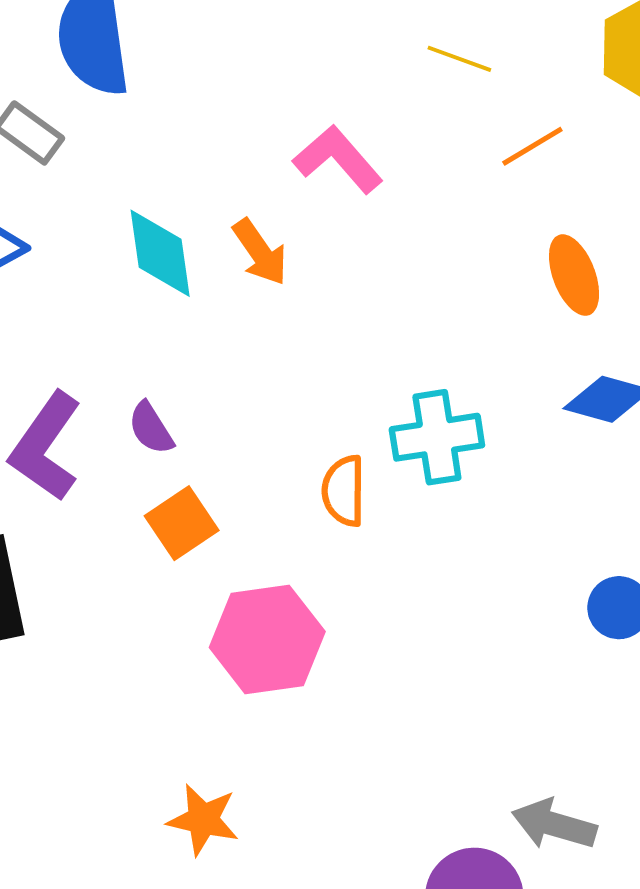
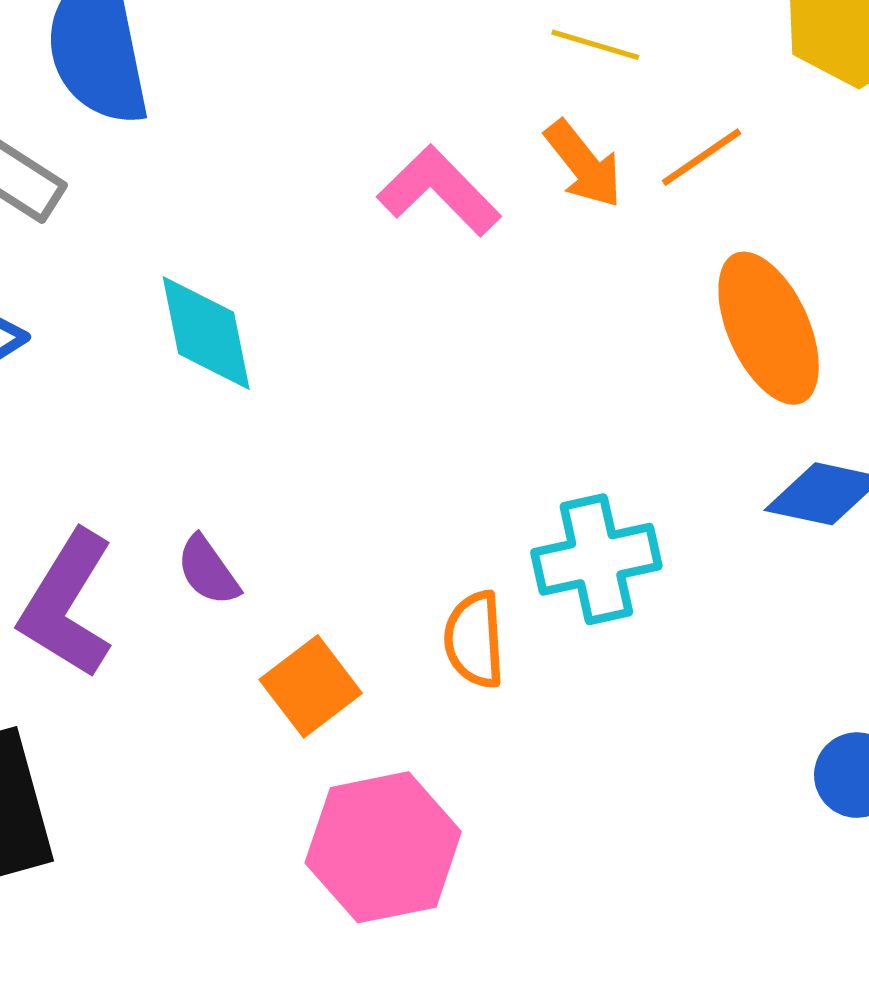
orange arrow: (260, 252) -> (583, 164), moved
orange ellipse: (574, 275) -> (769, 328), size x1.4
orange square: (182, 523) -> (311, 686), moved

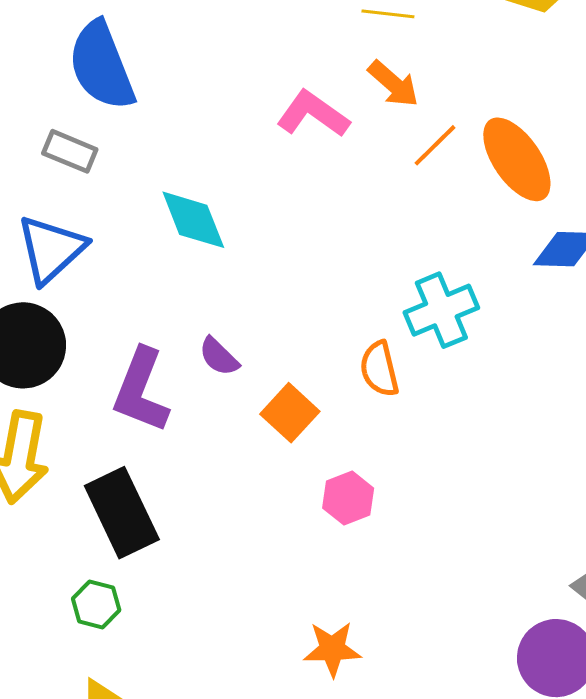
orange line: (702, 157) -> (435, 145), moved
pink hexagon: (383, 847) -> (348, 498), size x0.6

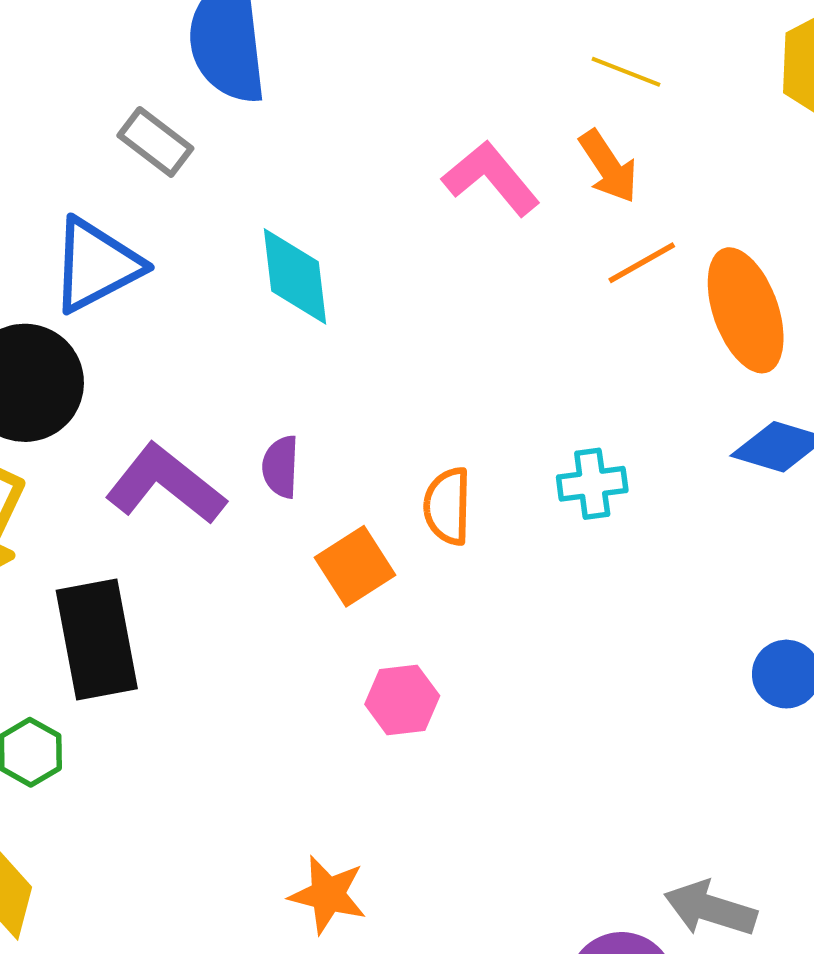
cyan cross: (441, 310) -> (592, 484), size x0.7
purple semicircle: (219, 357) -> (281, 467), turned 33
orange semicircle: (379, 369) -> (447, 506), moved
purple L-shape: (141, 390) -> (165, 484), turned 92

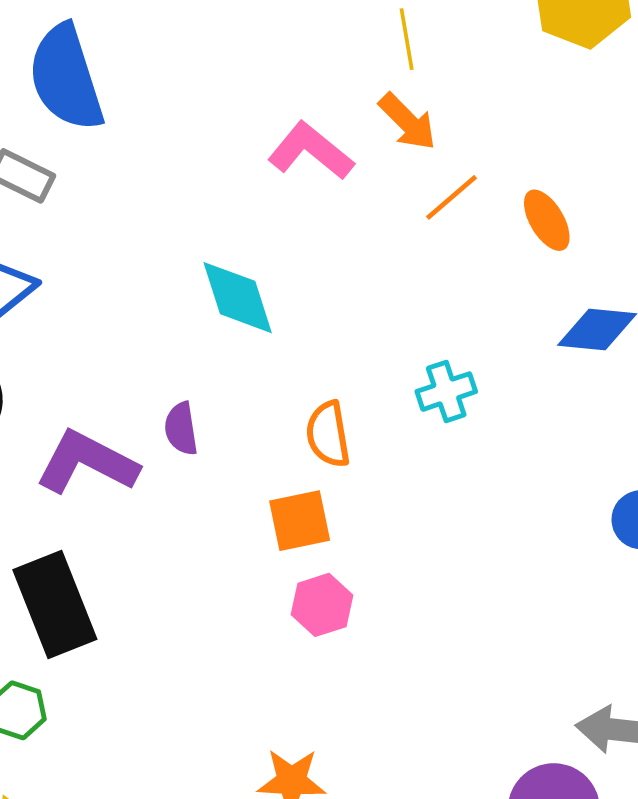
yellow line: (626, 72) -> (407, 39), turned 70
cyan diamond: (295, 276) -> (238, 298), moved
orange ellipse: (746, 310) -> (547, 220), size x0.6
orange square: (355, 566) -> (300, 521), moved, turned 32

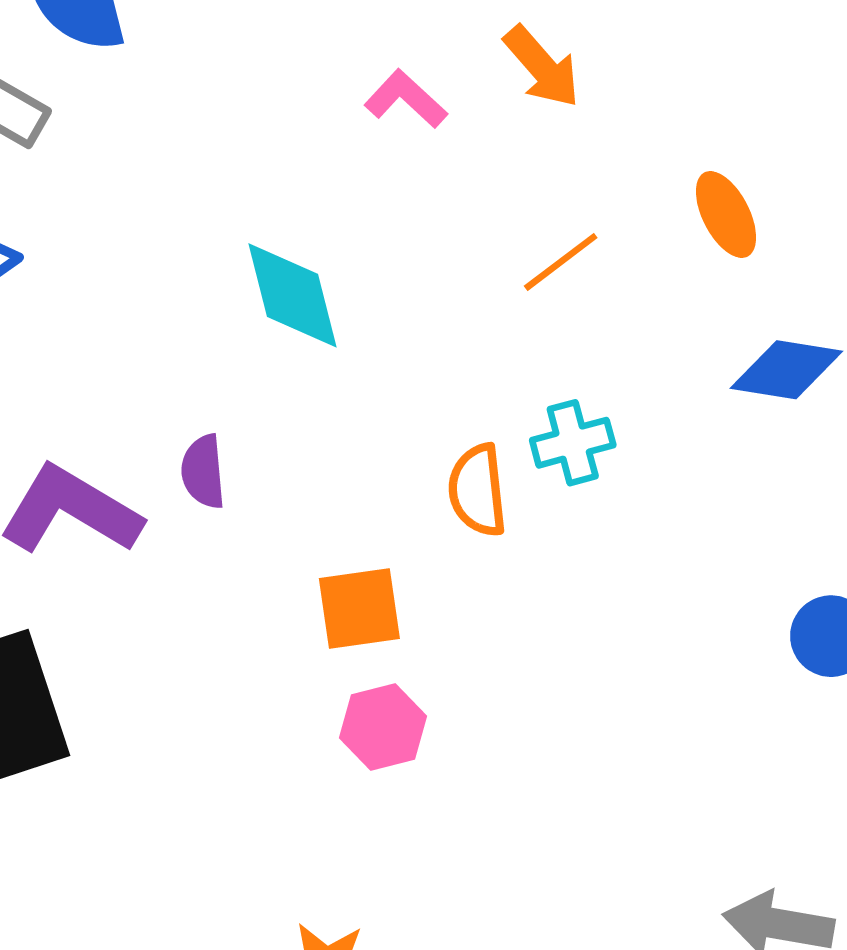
pink L-shape: (311, 151) -> (406, 99), size x0.7
orange line: (452, 197) -> (561, 262), moved
orange semicircle: (328, 434) -> (477, 490), moved

